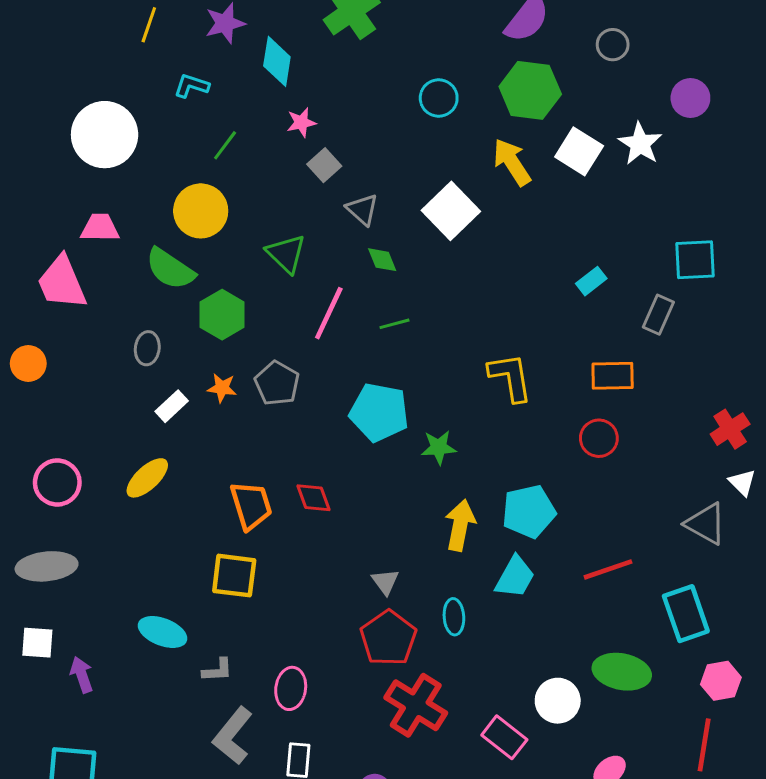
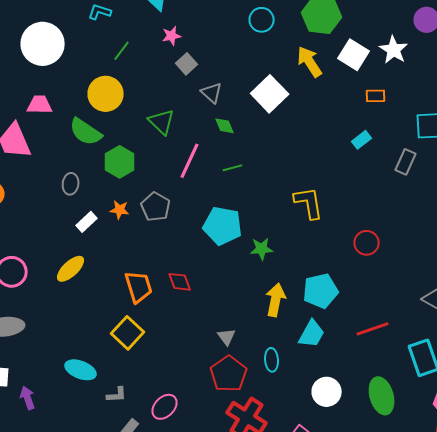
orange rectangle: (613, 376) -> (376, 96), moved, size x0.7
yellow square: (234, 576) -> (128, 333), turned 36
green ellipse: (622, 672) -> (382, 396), turned 63
pink ellipse: (291, 688) -> (165, 407), turned 36
white circle: (558, 701) -> (327, 392), moved

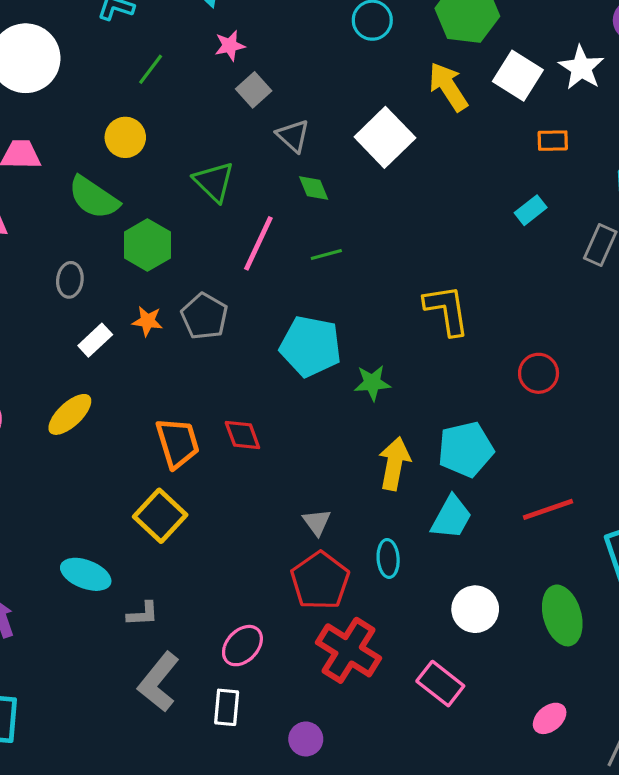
yellow circle: (106, 94) -> (125, 137), size x0.7
pink ellipse: (165, 407) -> (242, 646), moved

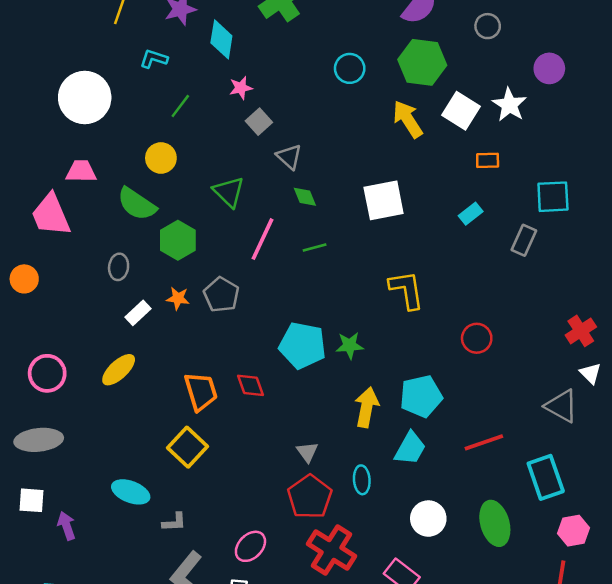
white square: (385, 137) -> (384, 200), moved, turned 33
cyan pentagon: (311, 346) -> (302, 346), moved

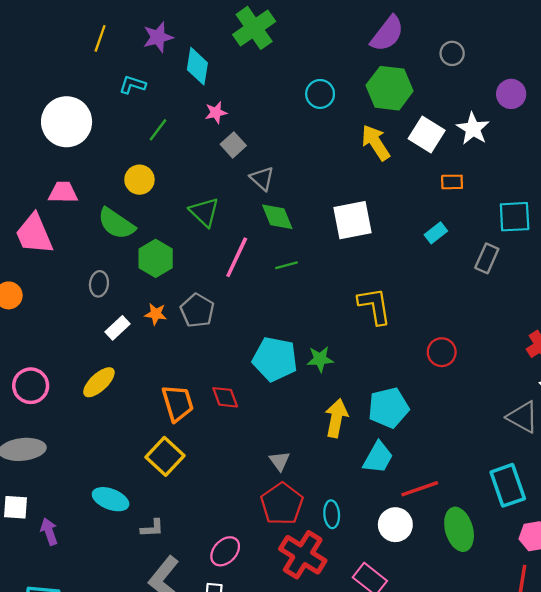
green diamond: (305, 197) -> (277, 217), size x1.4
red line: (484, 442) -> (420, 489), moved
cyan ellipse: (362, 480) -> (332, 514), moved

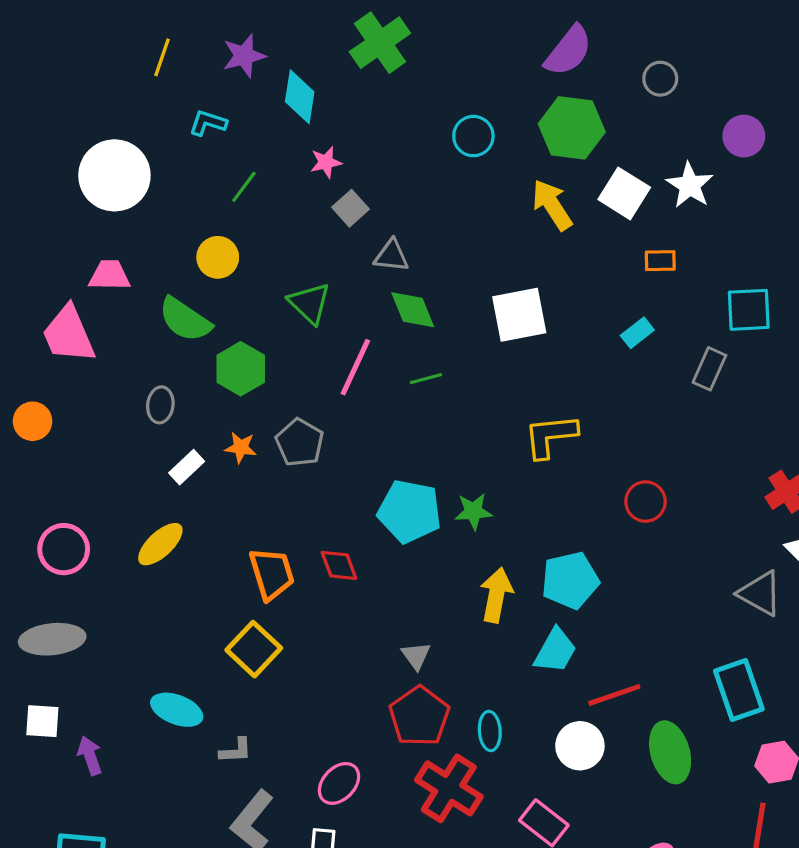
gray triangle: (262, 178) -> (391, 256), turned -36
yellow L-shape: (375, 306) -> (550, 436), turned -87

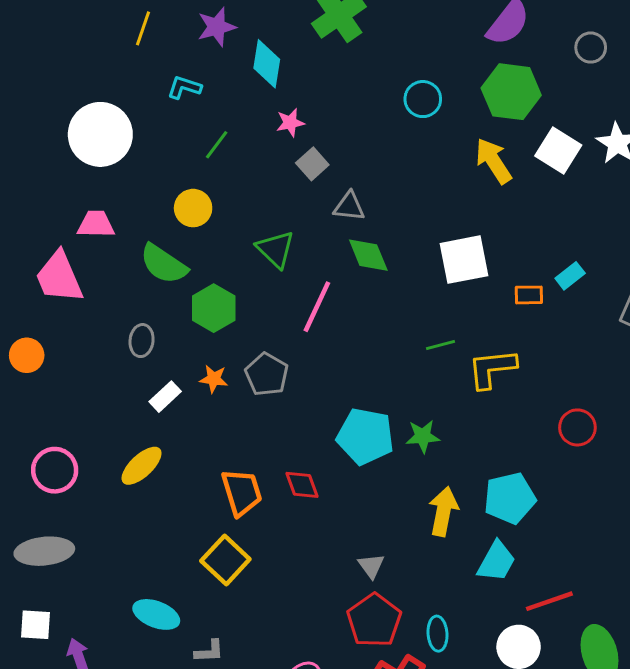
orange rectangle: (660, 261) -> (529, 295), moved
green line: (426, 379) -> (440, 345), moved

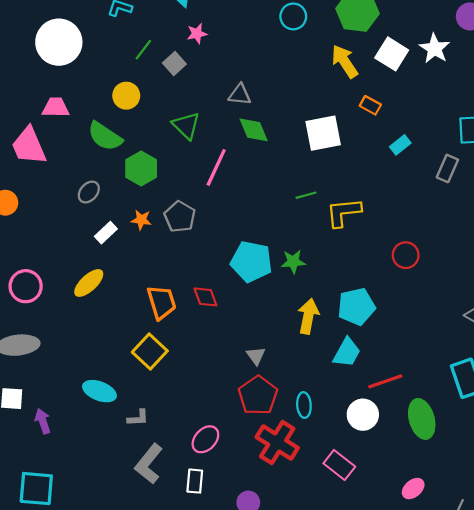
gray square: (312, 164) -> (174, 64), moved
orange rectangle: (529, 295) -> (370, 105), moved, turned 30
gray ellipse: (142, 341) -> (89, 192), turned 35

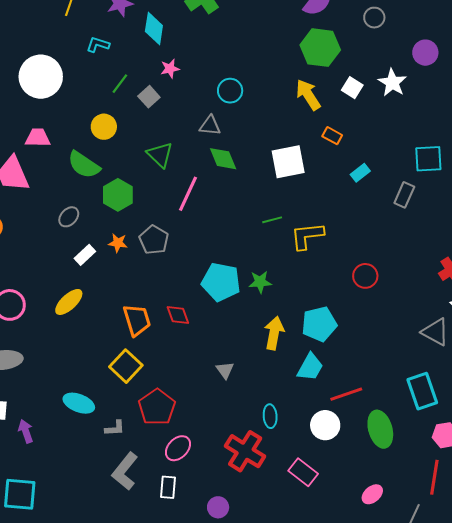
cyan circle: (293, 16) -> (230, 91), moved
white square: (392, 54) -> (352, 88), size x0.7
red pentagon: (258, 395) -> (157, 407), moved

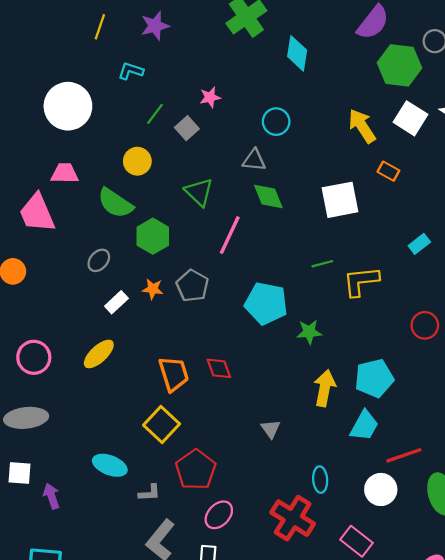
cyan diamond: (154, 29) -> (297, 53), moved
green hexagon: (320, 48) -> (399, 65), moved
white square: (352, 88) -> (411, 118), size x1.4
cyan rectangle: (360, 173) -> (419, 244), moved
cyan pentagon: (221, 282) -> (266, 303), moved

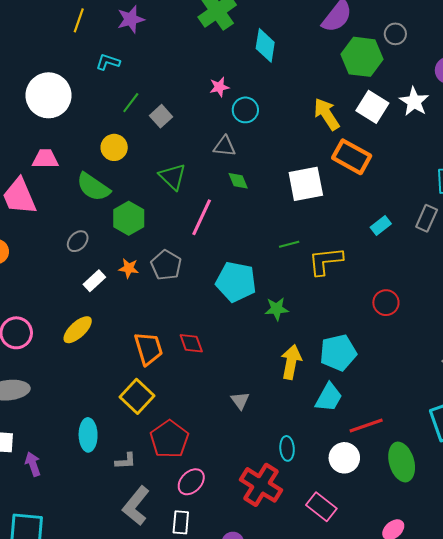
pink star: (210, 97) -> (219, 87), moved
orange rectangle: (388, 171) -> (352, 157), size x1.8
green diamond: (268, 196) -> (238, 181), size x0.7
cyan ellipse: (110, 465) -> (88, 435), turned 68

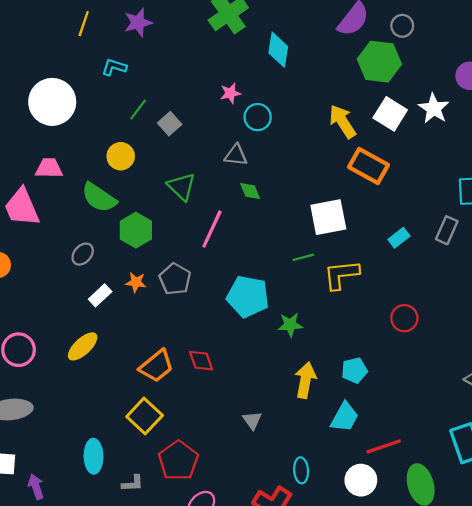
gray circle: (395, 34) -> (402, 26), moved
white square: (306, 184) -> (328, 217), moved
orange trapezoid: (148, 348) -> (157, 366), turned 68
cyan pentagon: (338, 353) -> (354, 370), size x0.7

